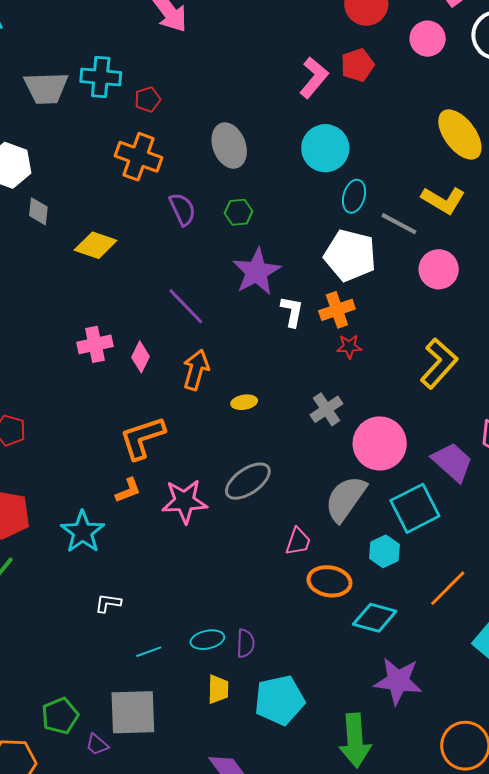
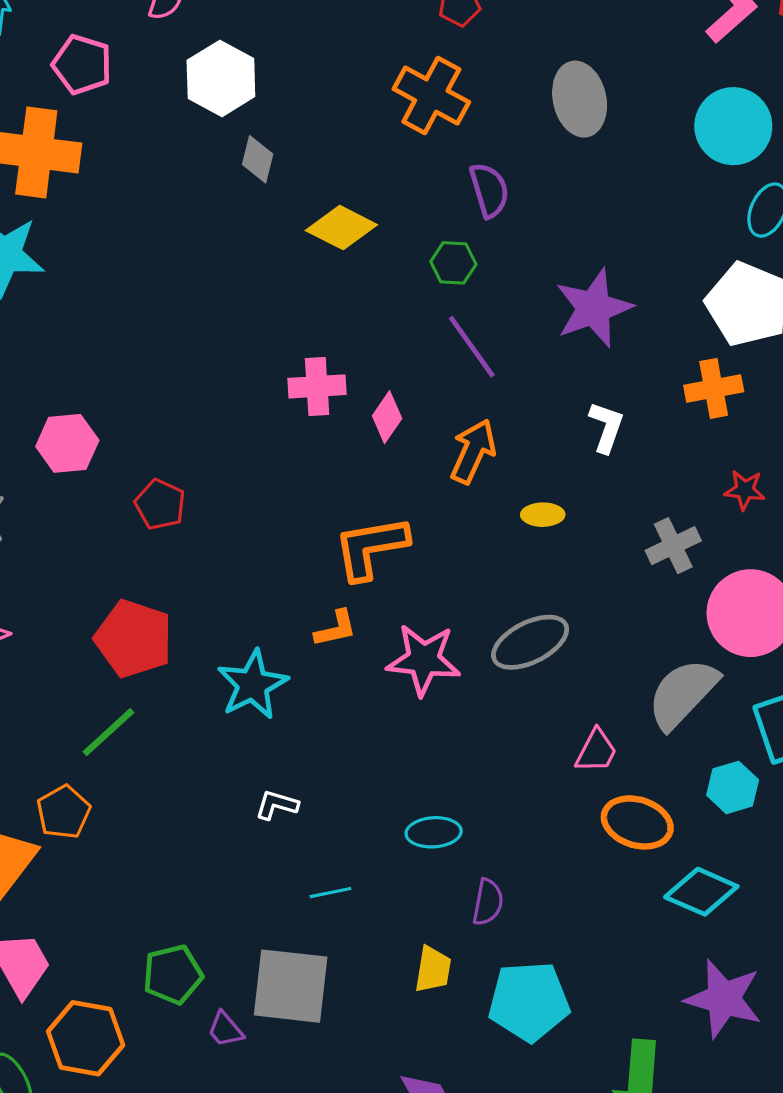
green hexagon: (238, 212) -> (453, 263), moved
white L-shape: (292, 311) -> (606, 427), moved
red star: (349, 346) -> (745, 490), moved
cyan ellipse: (207, 640) -> (434, 832), moved

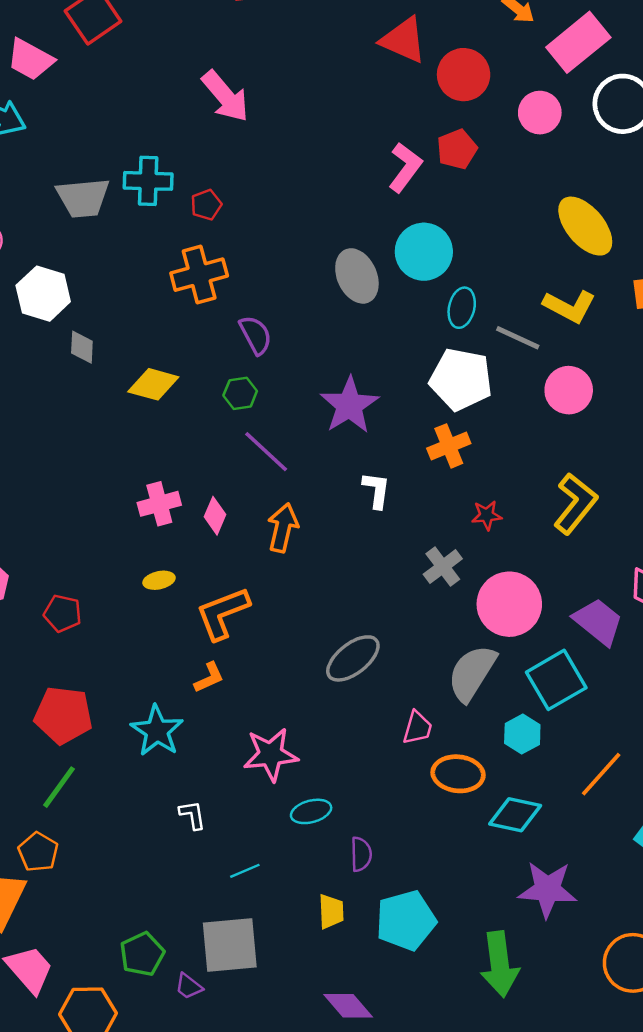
orange cross: (431, 96) -> (199, 275), turned -32
gray ellipse: (580, 99) -> (357, 276), moved
yellow ellipse: (543, 515) -> (159, 580), moved
pink star: (424, 660) -> (271, 754), moved
white L-shape: (277, 805) -> (192, 815), turned 76

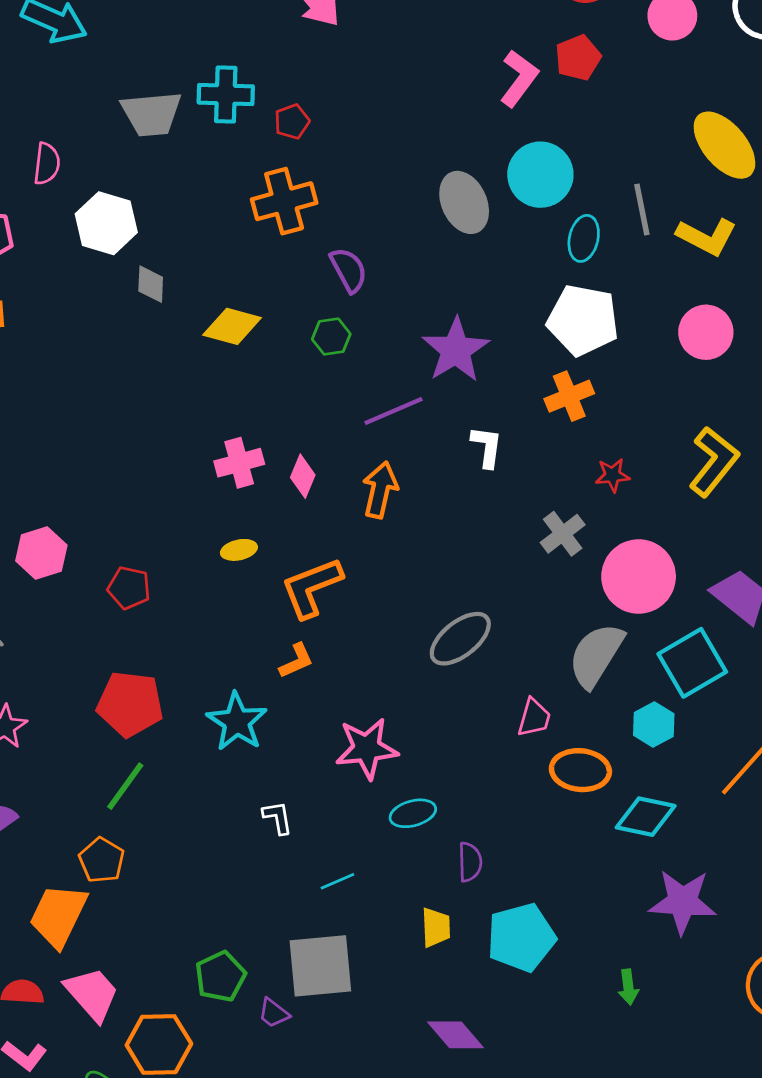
gray line: (518, 338) -> (642, 209), moved, turned 54
purple line: (266, 452) -> (394, 411), moved, turned -66
green arrow: (500, 964) -> (628, 987), size x0.5

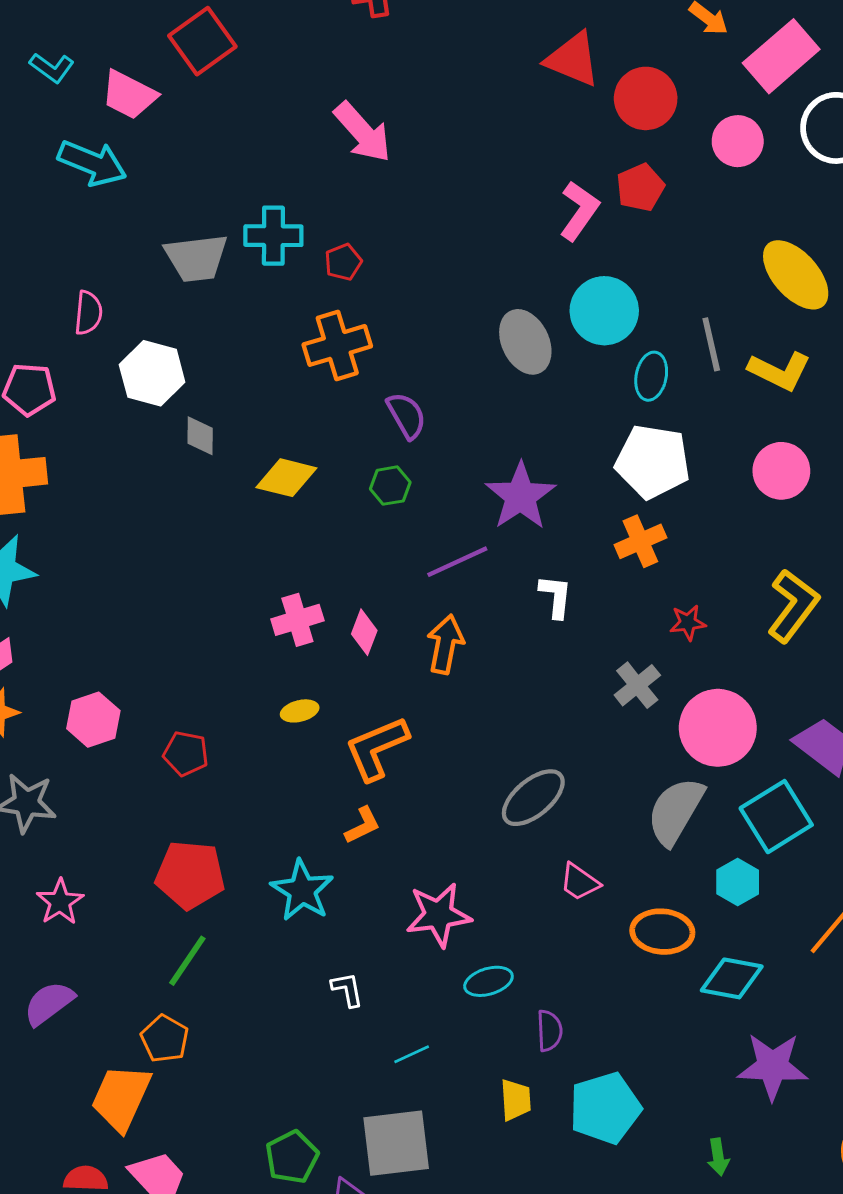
pink trapezoid: (534, 718) -> (580, 882), moved, turned 111

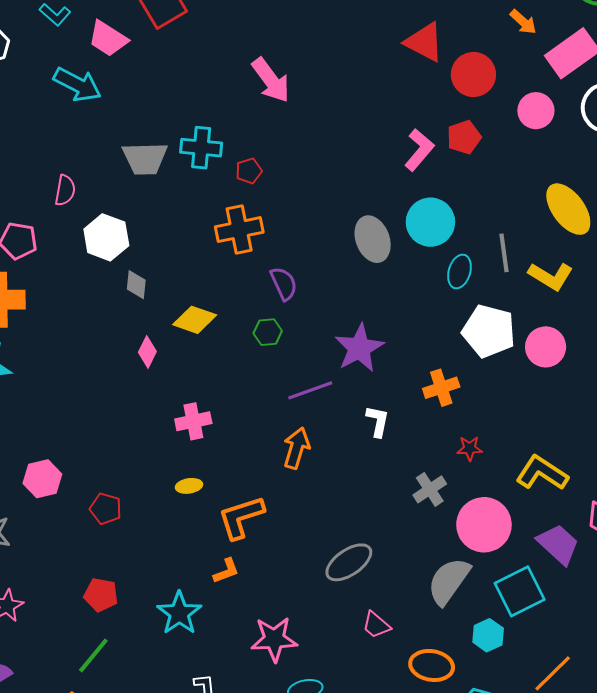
white pentagon: (653, 462) -> (489, 331), moved
yellow L-shape: (793, 606) -> (542, 473), moved, turned -99
pink diamond: (364, 632) -> (147, 352), moved
red pentagon: (190, 875) -> (101, 595), size x0.7

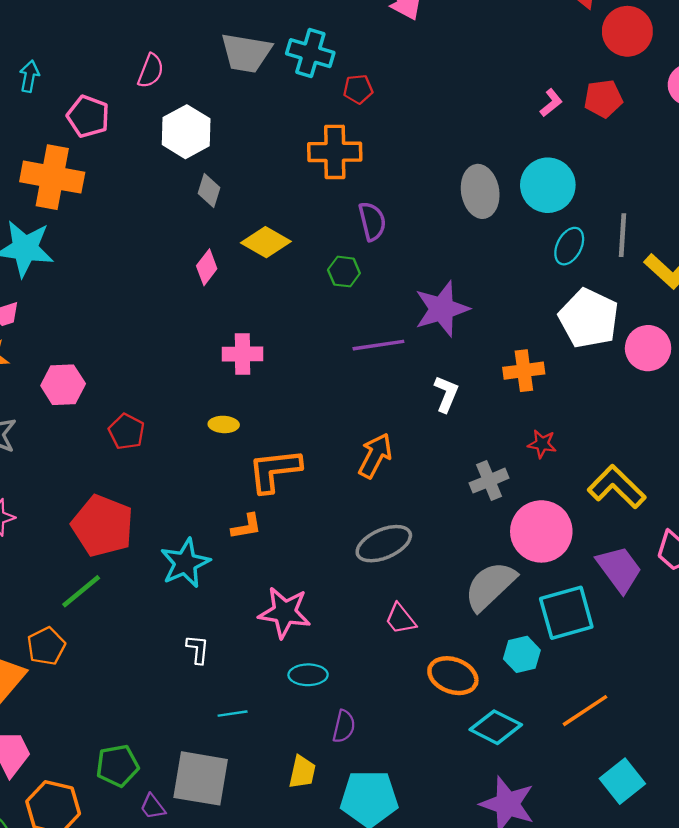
pink L-shape: (419, 150) -> (551, 103), size x0.6
orange arrow: (296, 448) -> (375, 456), moved
red pentagon: (101, 595) -> (103, 526), size x1.6

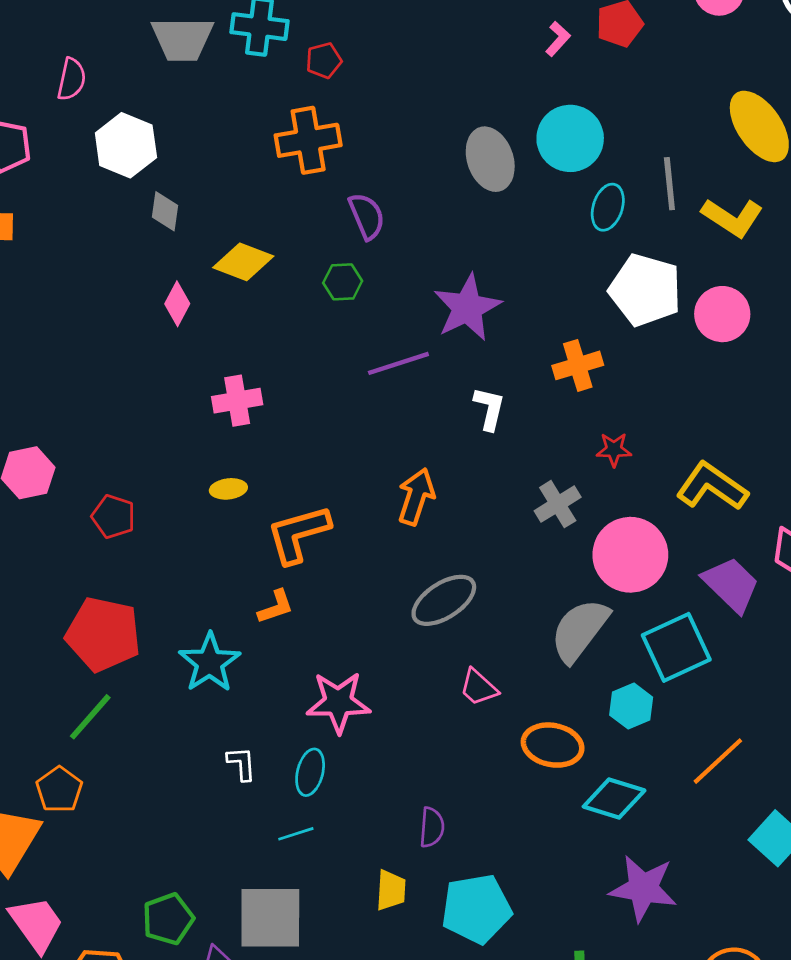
cyan ellipse: (308, 675) -> (310, 772), moved, turned -66

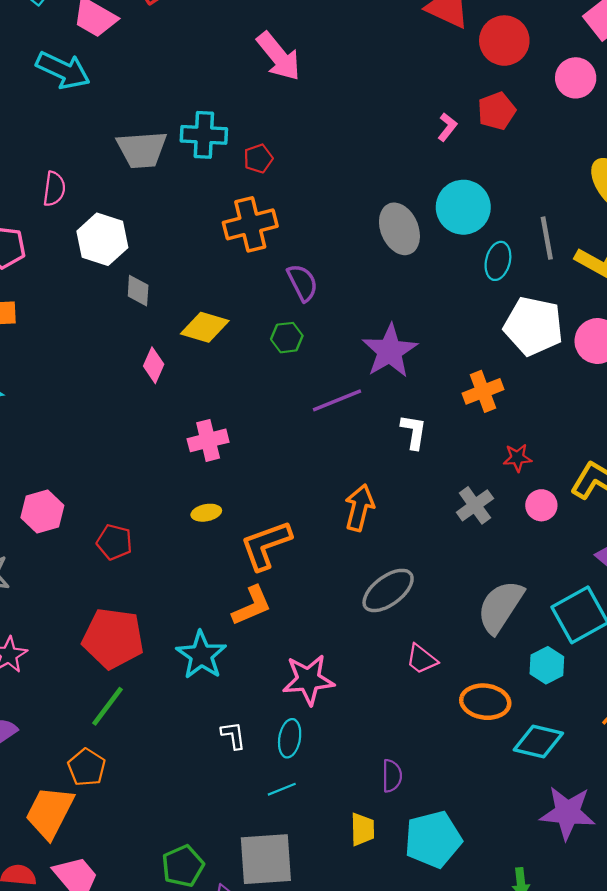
pink circle: (630, 555) -> (541, 505), moved, size x0.5
orange L-shape: (276, 607) -> (252, 606), size x1.4

